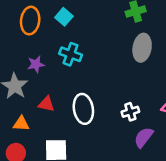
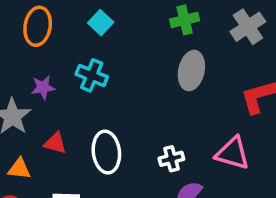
cyan square: (64, 17) -> (101, 23), moved

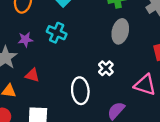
white ellipse: (106, 152) -> (80, 91), moved
white cross: (171, 159) -> (106, 68), moved, turned -32

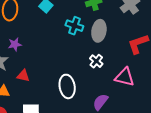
cyan cross: (57, 33) -> (74, 26), moved
white cross: (106, 68) -> (96, 61), moved

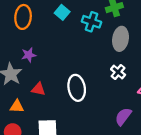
cyan cross: (74, 26) -> (92, 22), moved
white ellipse: (67, 86) -> (77, 88), moved

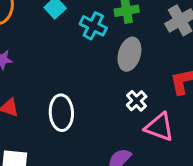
white cross: (118, 72) -> (137, 101), moved

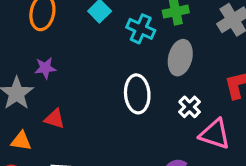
white ellipse: (61, 113) -> (137, 94), moved

